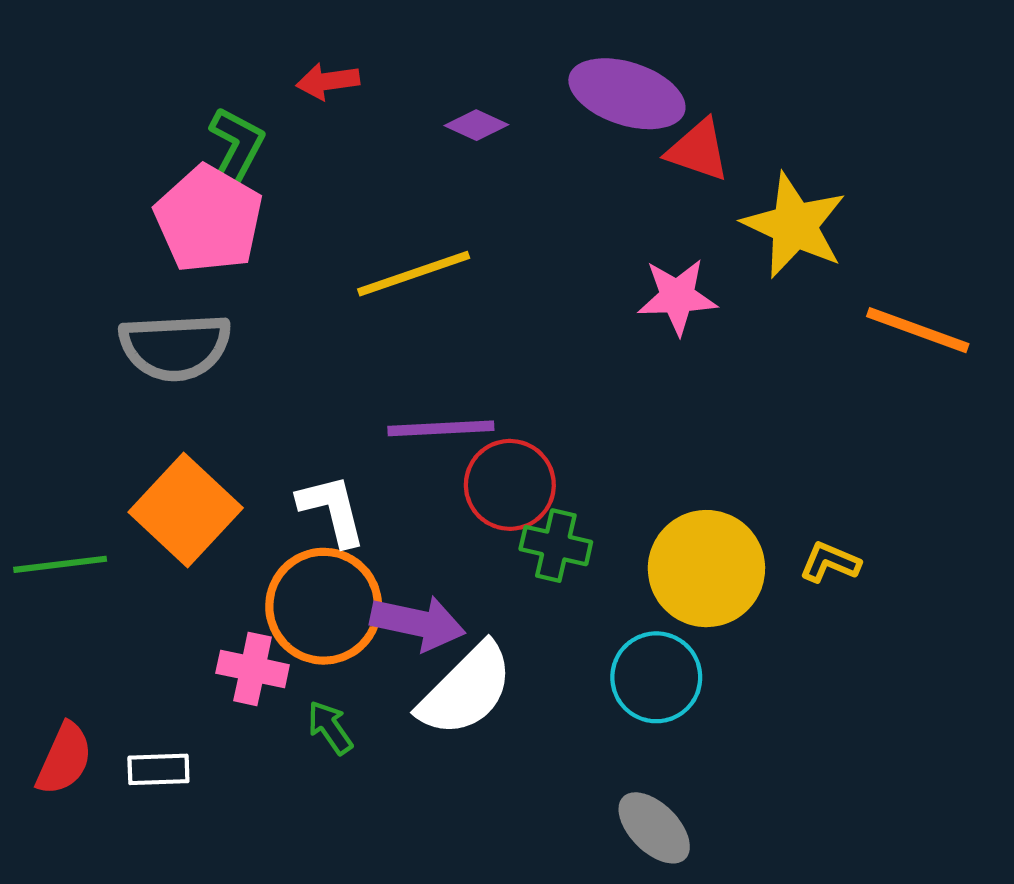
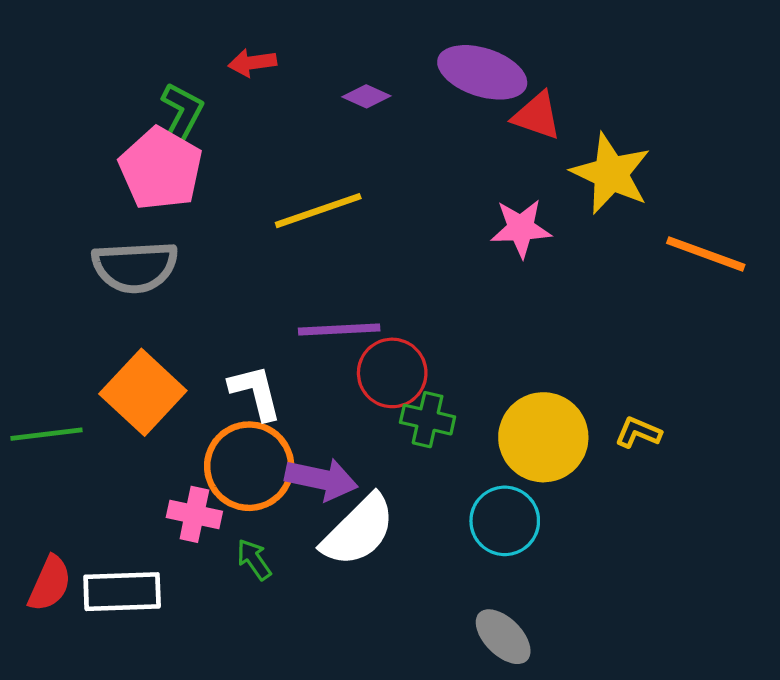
white rectangle: (158, 769) -> (122, 592), size x1.6

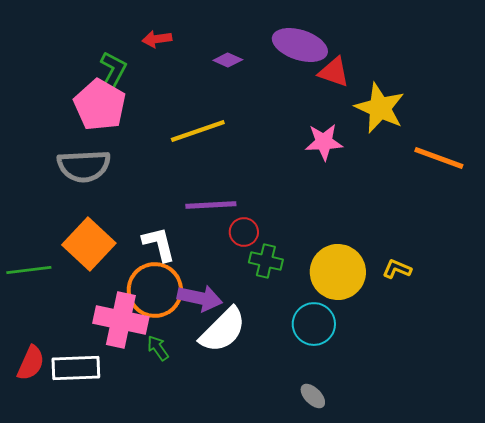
red circle: (392, 373) -> (244, 232), size x0.7
pink cross: (194, 514) -> (121, 320), size x1.6
gray ellipse: (503, 637) -> (313, 396), size x0.7

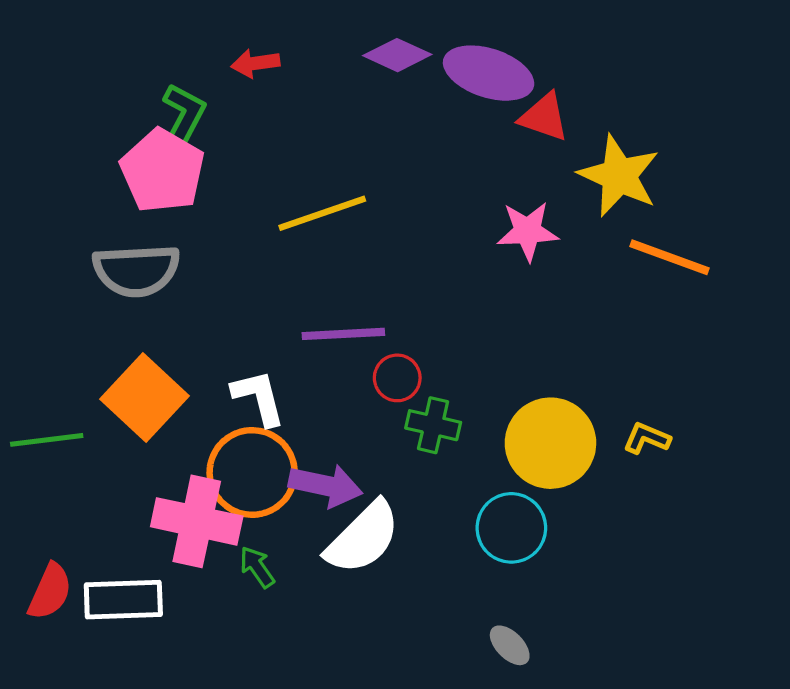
purple diamond: (228, 60) -> (397, 55), moved, size x1.4
orange line: (439, 158) -> (669, 257), moved

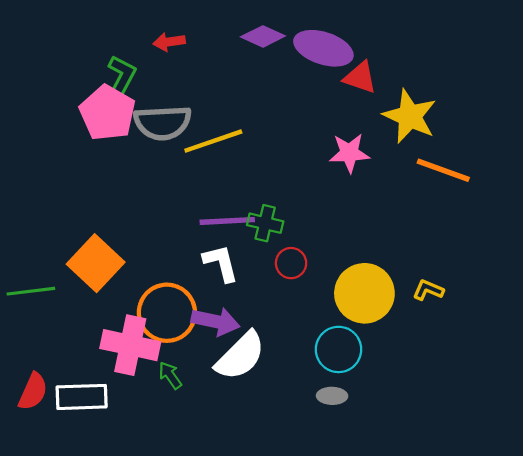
gray semicircle: (136, 270) -> (163, 123), moved
red circle: (397, 378) -> (291, 263), moved
white L-shape: (259, 397) -> (221, 263), moved
green cross: (433, 425) -> (265, 223), moved
gray ellipse: (510, 645) -> (332, 396), moved, turned -44

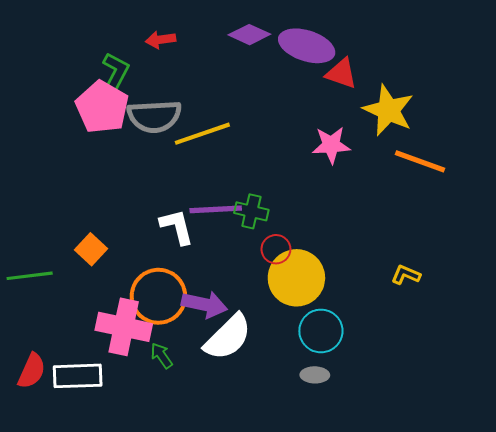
orange square: (96, 263) -> (91, 249), size x0.6
white L-shape: (221, 263) -> (177, 227), moved
yellow circle: (364, 293) -> (296, 278), moved

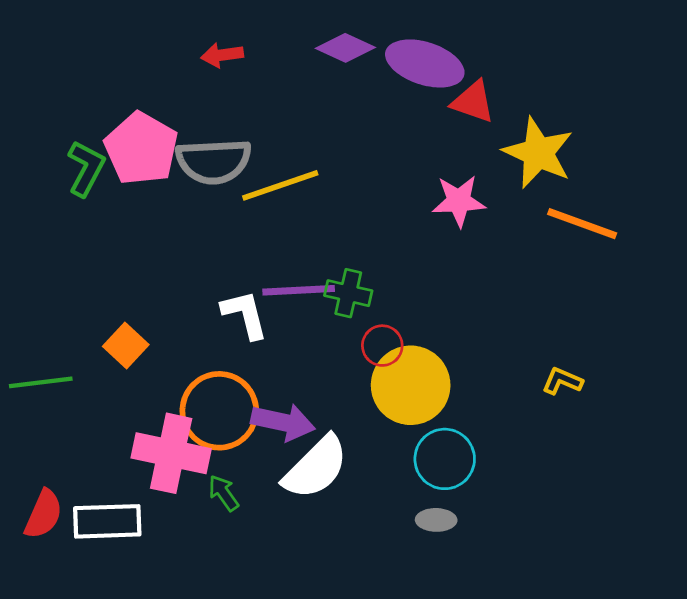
green L-shape: (115, 72) -> (86, 168), moved

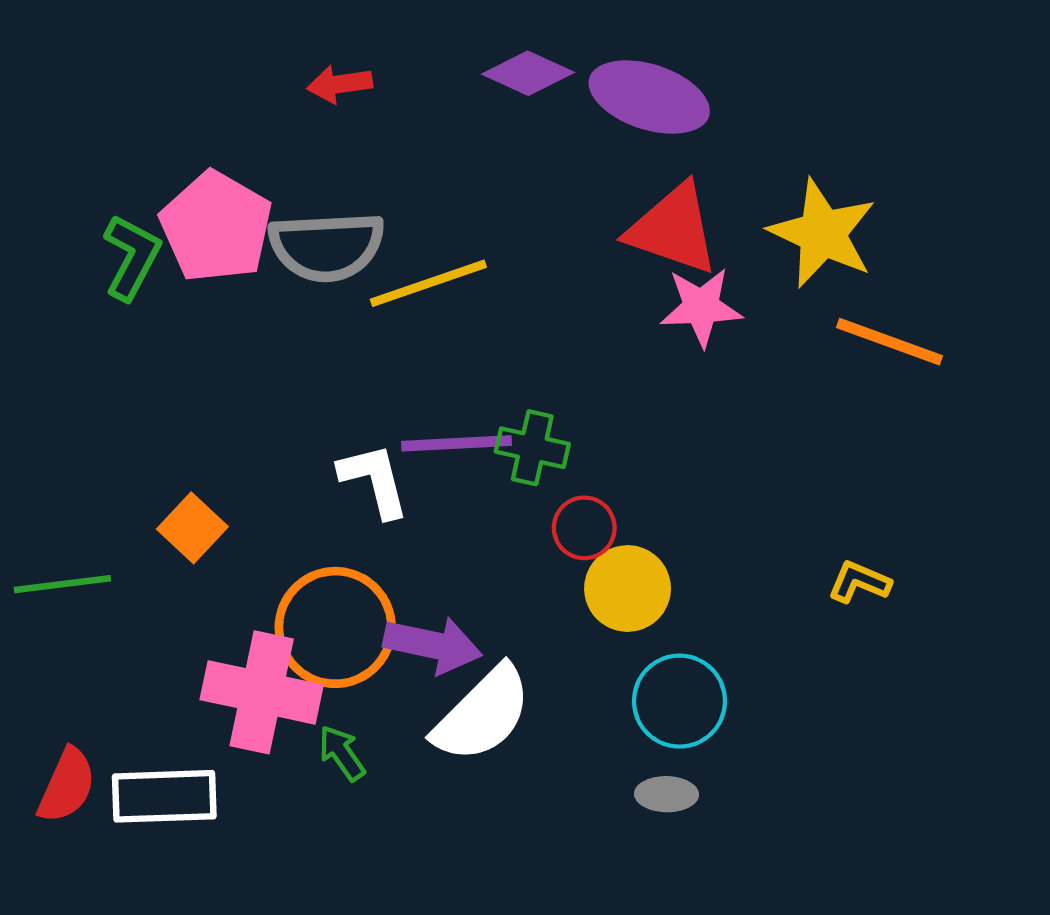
red triangle: (473, 102) -> (673, 229), moved, size x1.4
yellow circle: (411, 385) -> (628, 588), size x0.7

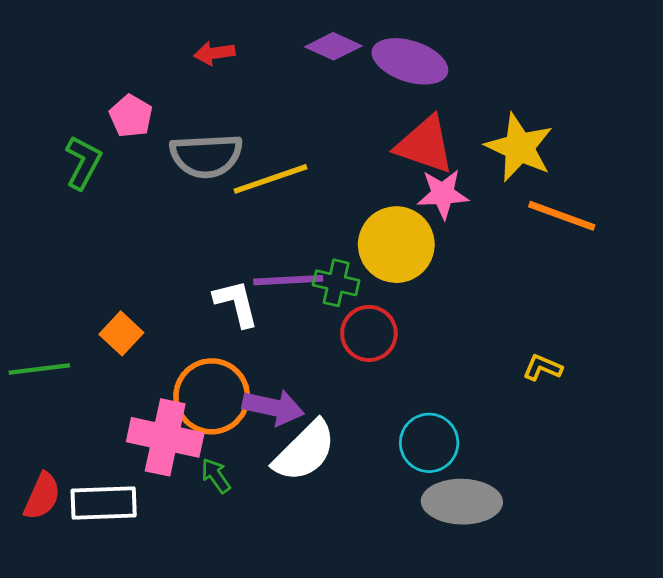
pink pentagon: (216, 227) -> (131, 116), moved, size x0.6
red circle: (584, 528) -> (369, 333), size x1.4
yellow circle: (628, 588) -> (396, 245), moved, size x1.4
gray ellipse: (667, 794) -> (462, 502), moved, size x2.0

